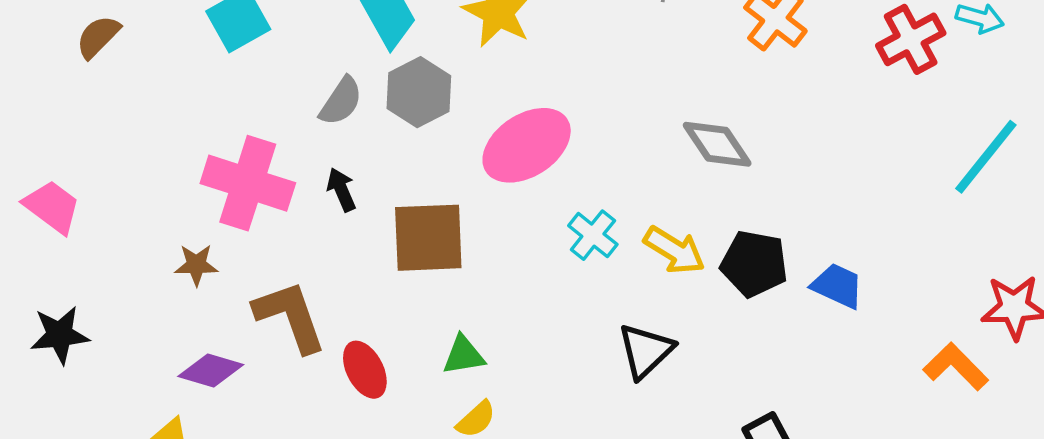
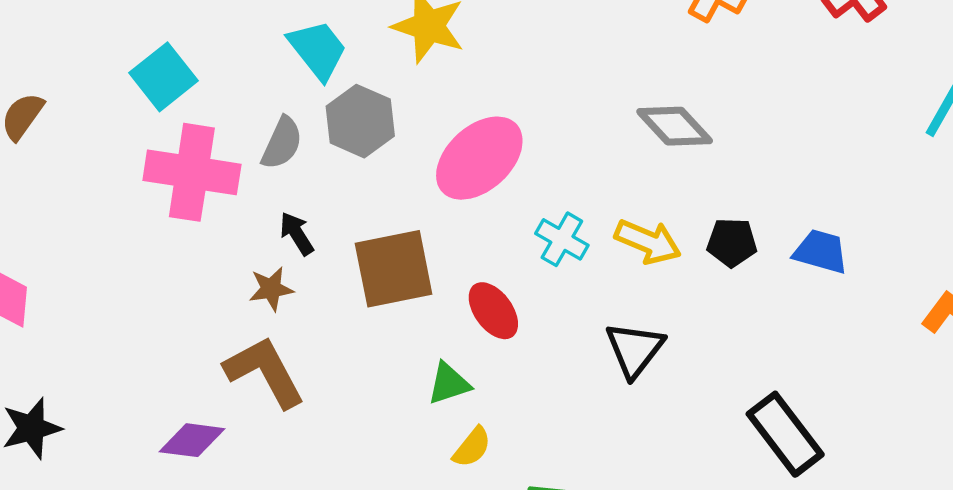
pink cross: (248, 183) -> (192, 172), moved
black pentagon: (754, 264) -> (732, 242), size x0.7
brown star: (196, 265) -> (271, 289), moved
red ellipse: (365, 370) -> (493, 311), moved

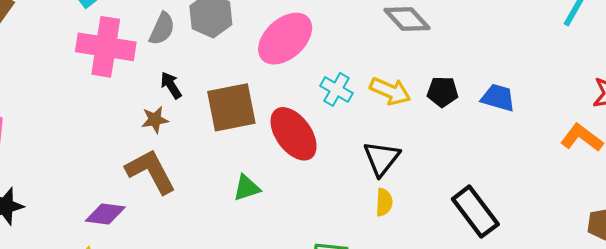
red ellipse: (493, 311) -> (294, 134), size x1.5
green triangle: (449, 384) -> (247, 188), moved
yellow semicircle: (472, 447) -> (384, 202), moved, turned -36

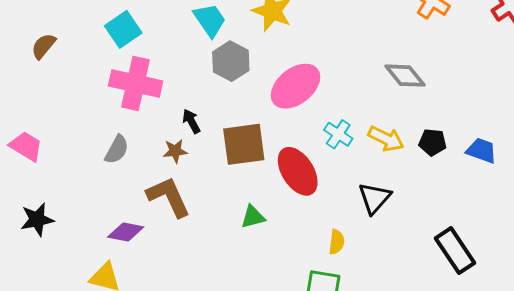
gray semicircle: (162, 29) -> (117, 150), moved
yellow semicircle: (384, 202) -> (337, 242), moved

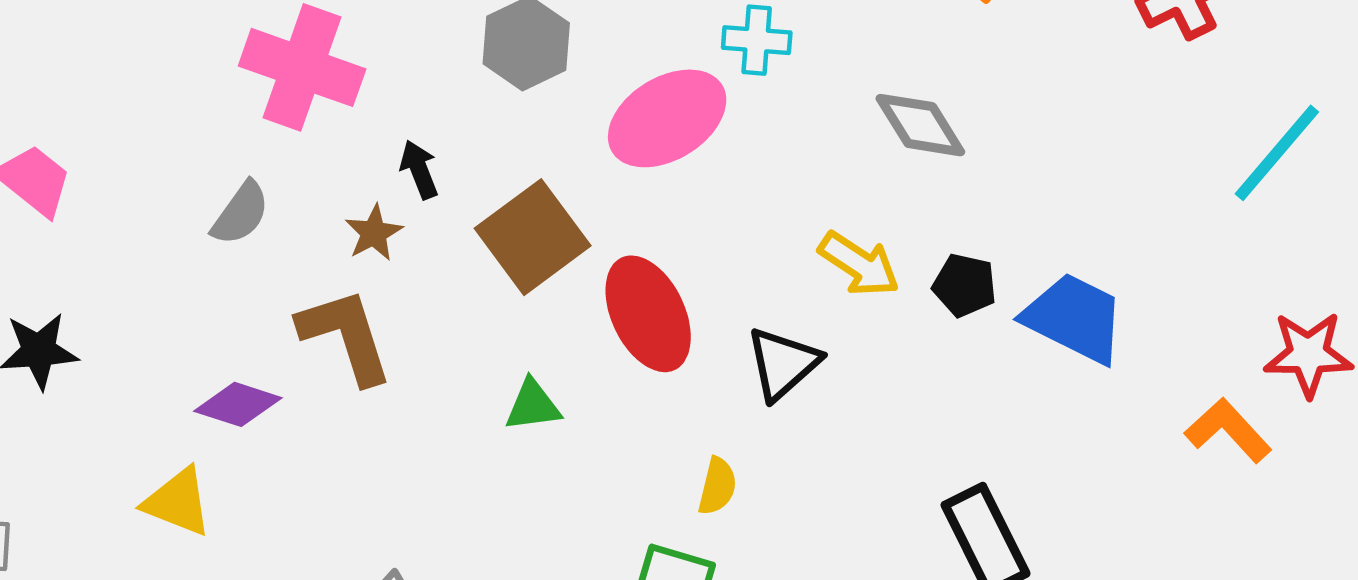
cyan cross: (338, 134) -> (757, 40), moved, turned -36
brown square: (244, 144) -> (533, 237), turned -36
brown star: (175, 151) -> (374, 233), turned -30
blue trapezoid: (482, 151) -> (1074, 318), size x1.5
black triangle: (375, 198) -> (783, 363), moved

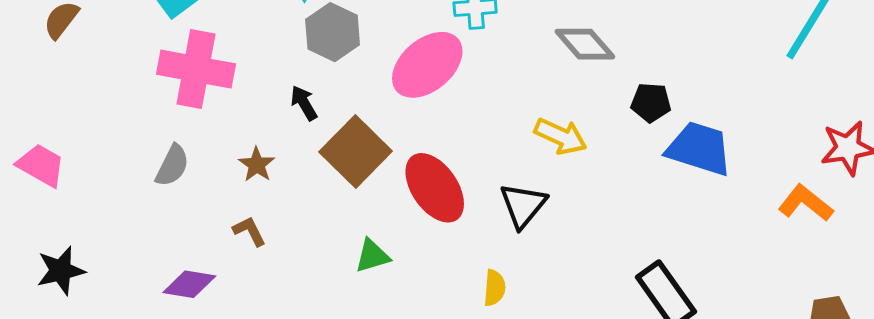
black arrow: (419, 170) -> (304, 103), moved
black pentagon: (965, 285) -> (651, 102), moved
brown L-shape: (346, 336) -> (249, 231), size x0.5

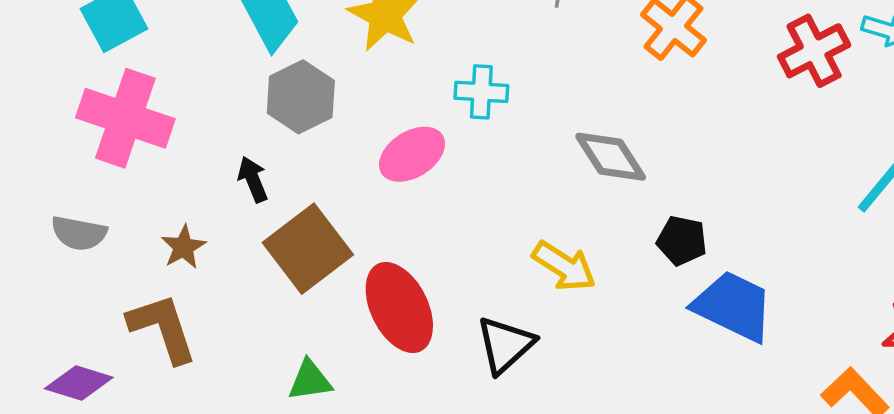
pink ellipse: (427, 65) -> (412, 154), size x0.7
gray semicircle: (172, 166) -> (79, 233), turned 66
brown L-shape: (249, 231) -> (163, 328), size x1.8

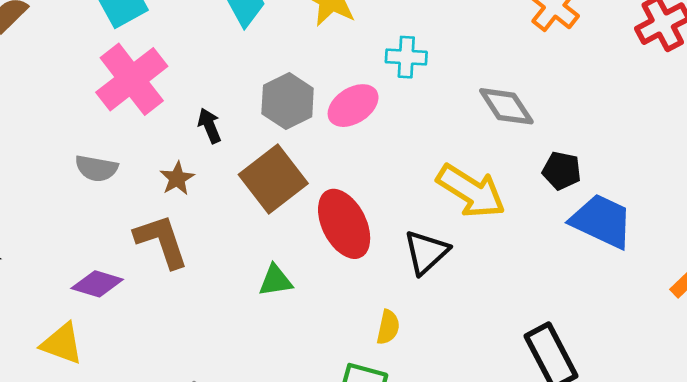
gray hexagon: (301, 97) -> (288, 101), moved
pink cross: (125, 118) -> (132, 79), turned 34
black arrow: (253, 179) -> (209, 126), moved
yellow arrow: (564, 266) -> (471, 191), size x1.4

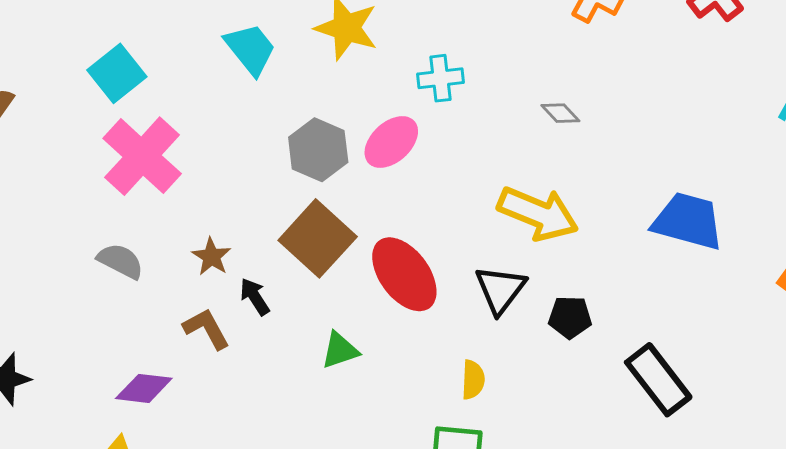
gray diamond: (506, 106) -> (560, 113), size x0.6
black arrow: (209, 126) -> (255, 297), moved
gray semicircle: (96, 168) -> (120, 261), turned -153
black pentagon: (562, 171) -> (570, 317), moved
brown L-shape: (162, 241) -> (206, 329), size x0.7

